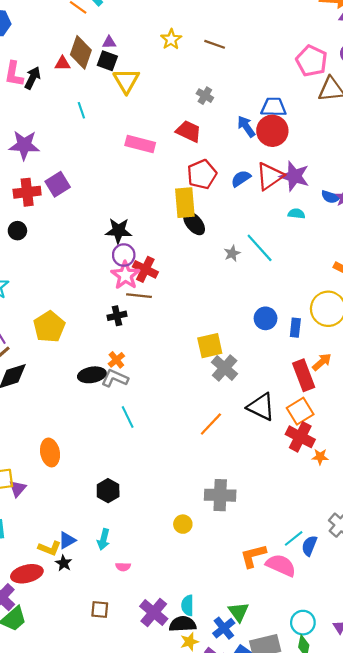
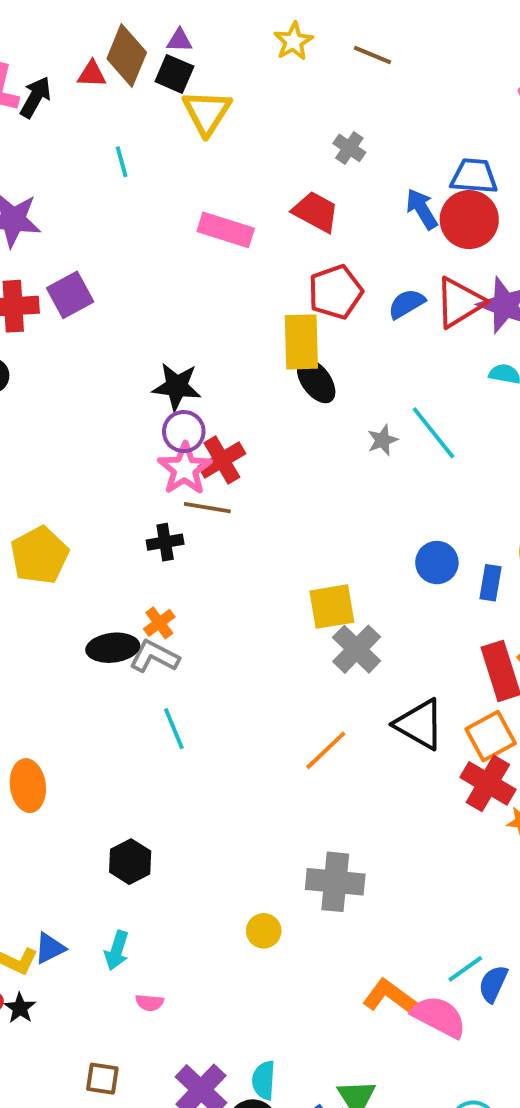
red cross: (145, 269) -> (222, 460), turned 30
orange L-shape: (253, 556) -> (389, 996), turned 48
black star: (64, 563) -> (20, 1008), moved

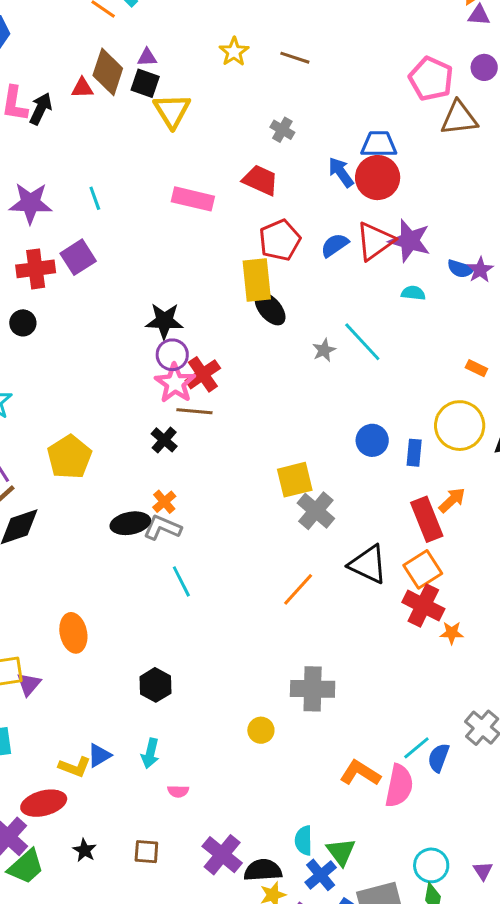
cyan line: (122, 162) -> (95, 198), moved
black cross: (165, 542) -> (164, 440), turned -35
black star: (20, 1008) -> (85, 850), moved
pink semicircle: (439, 1017) -> (399, 786), turned 78
cyan semicircle: (264, 1080) -> (304, 840), moved

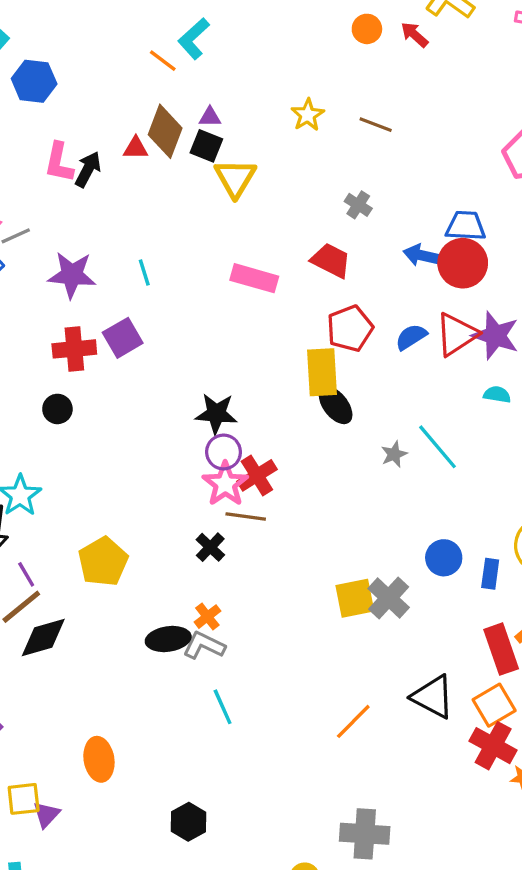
blue arrow: (341, 172) -> (422, 255), turned -44
gray cross: (316, 511) -> (389, 598), moved

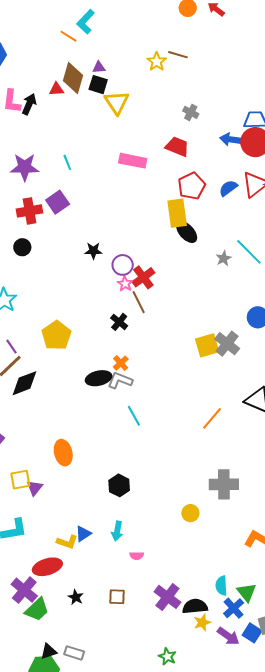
brown line: (376, 125) -> (178, 55), moved
black star: (216, 414) -> (93, 251), moved, size x0.7
pink star: (225, 484) -> (125, 284), size x0.6
brown line: (246, 517) -> (139, 302), turned 60

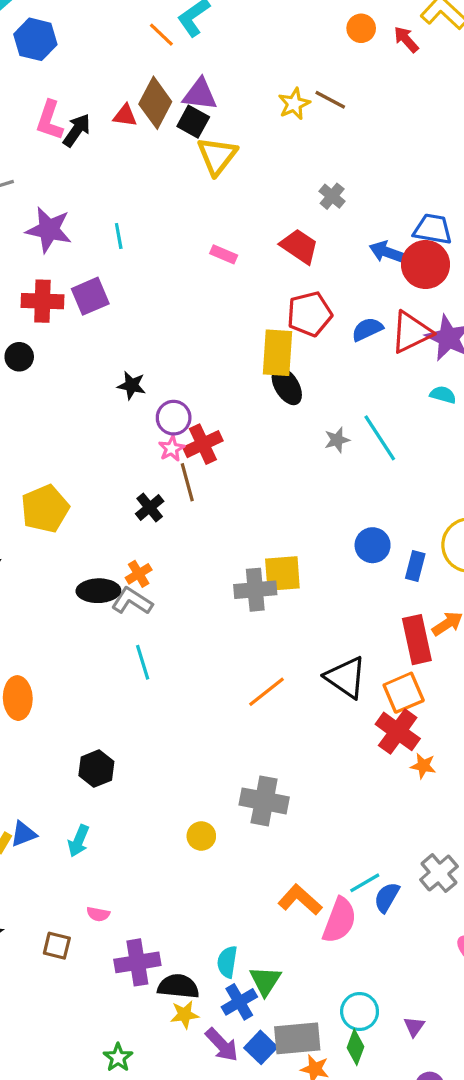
purple triangle: (99, 67) -> (200, 94), size x1.6
pink rectangle: (133, 161) -> (224, 254), size x0.6
gray cross: (227, 344) -> (255, 590), moved, turned 35
pink semicircle: (137, 556) -> (98, 914), moved
purple cross: (167, 597) -> (137, 962), turned 32

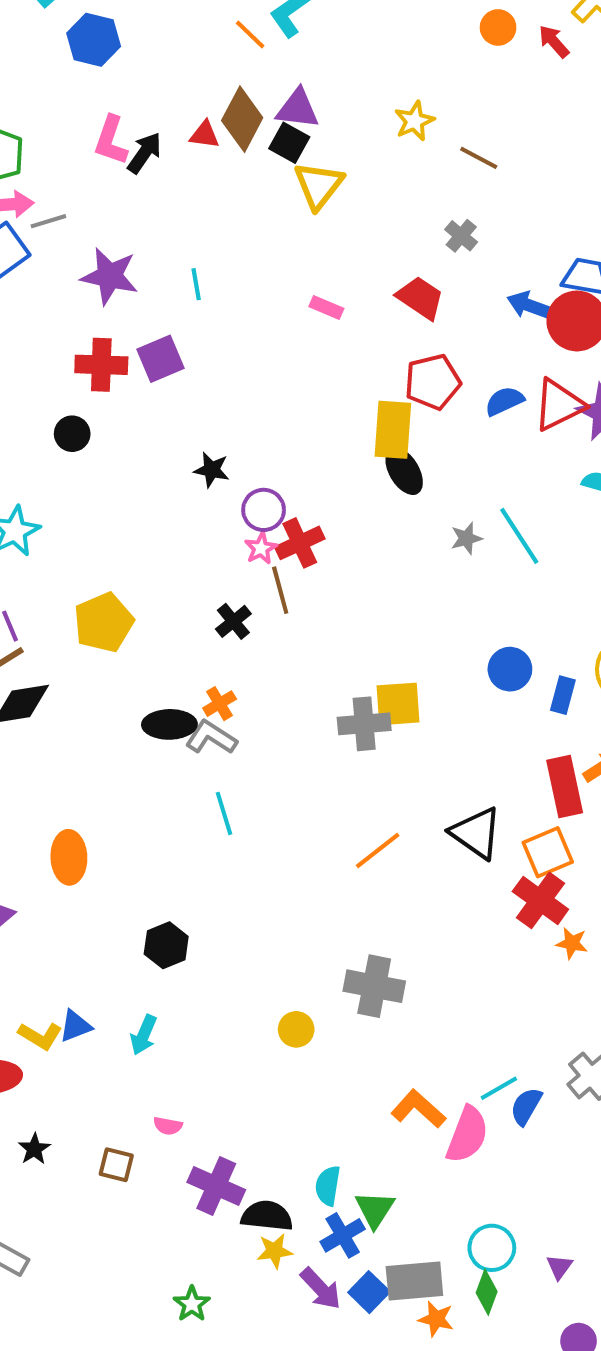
brown line: (330, 100) -> (479, 158), moved
purple cross: (137, 962) -> (216, 1186), turned 33

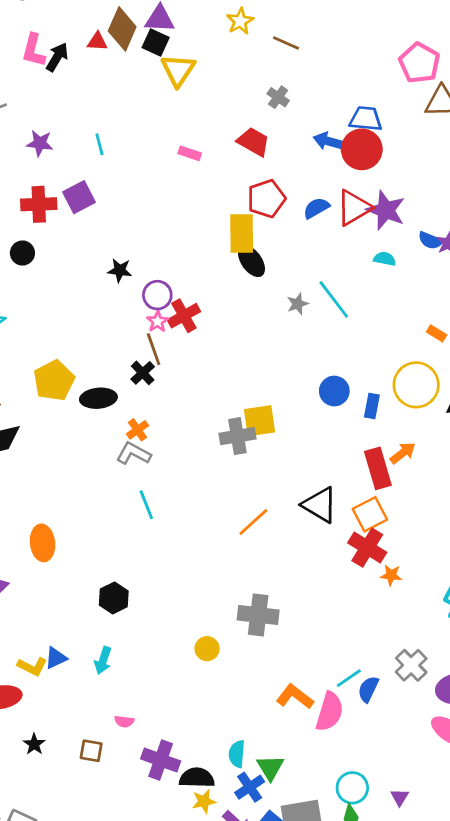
purple star: (110, 276) -> (40, 143), size x0.7
brown line: (280, 590) -> (154, 349), moved
black ellipse: (169, 724) -> (98, 398), moved

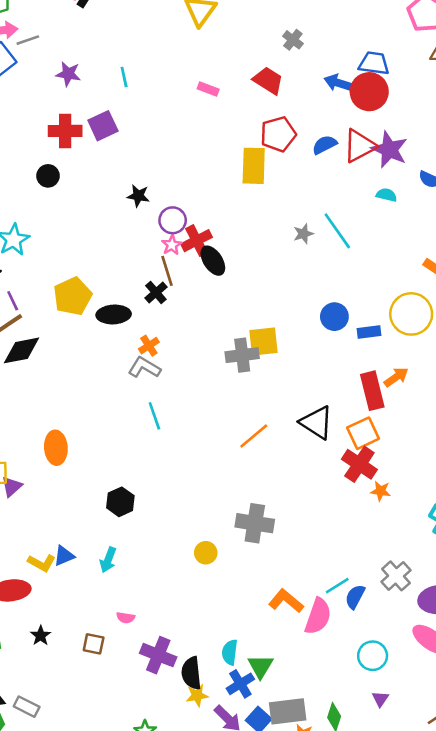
black ellipse: (252, 261) -> (213, 261), moved
blue rectangle: (372, 406) -> (369, 332), turned 70
black semicircle: (197, 778) -> (191, 673), turned -100
cyan circle: (352, 788) -> (373, 656), moved

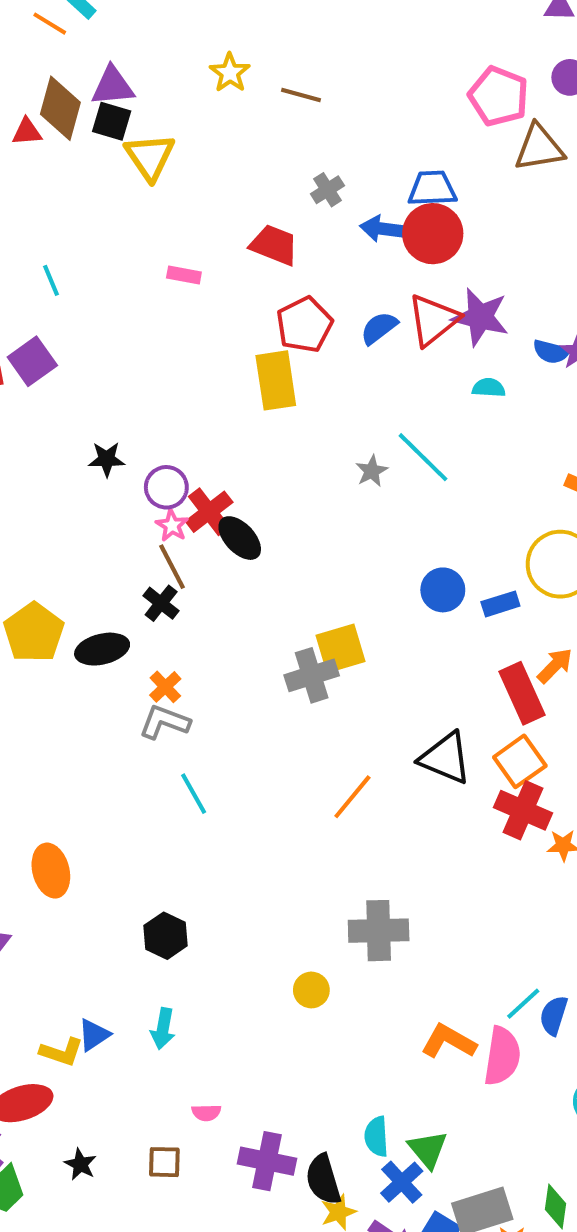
gray cross: (293, 40) -> (327, 190), moved, turned 30

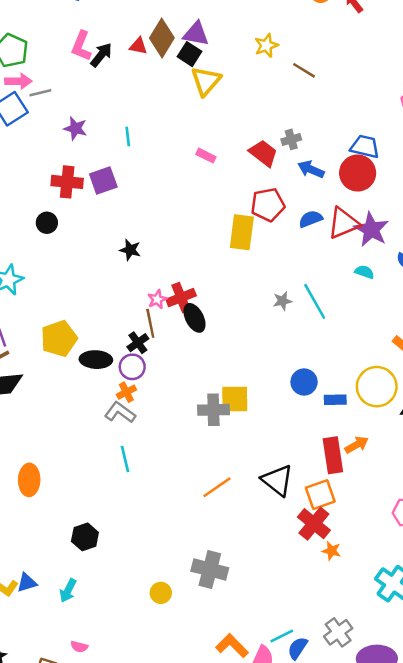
gray cross: (327, 190) -> (291, 139), moved
blue arrow: (383, 229) -> (311, 169), moved
purple circle: (166, 487) -> (132, 367), moved

